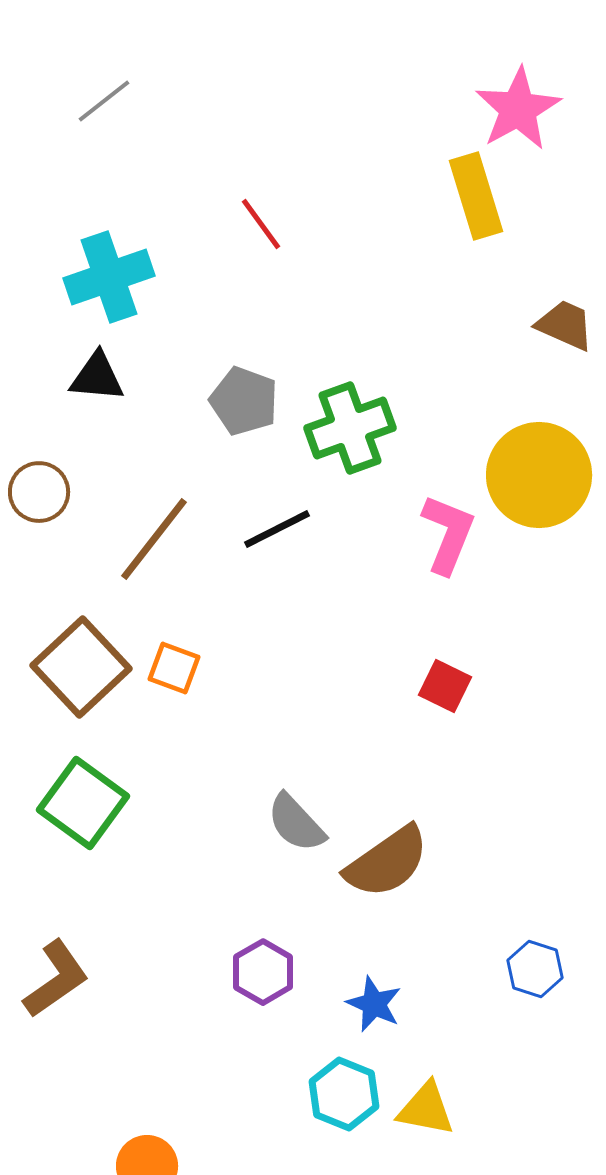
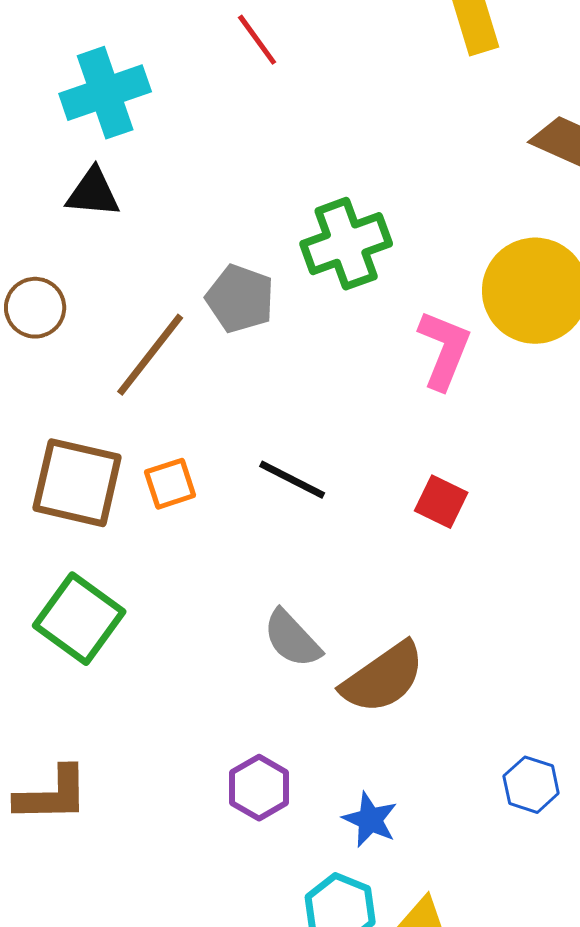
gray pentagon: (244, 401) -> (240, 299), moved
black line: (277, 529) -> (292, 480), moved, turned 54
brown square: (81, 667) -> (77, 483), turned -34
orange square: (174, 668) -> (170, 484), turned -38
brown L-shape: (56, 979) -> (52, 795), turned 34

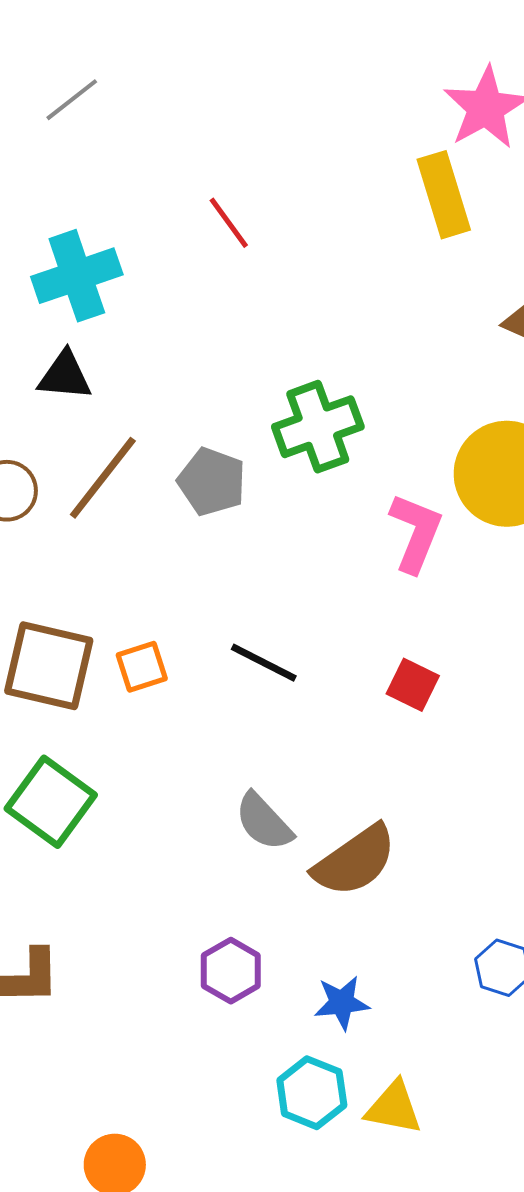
brown line: (150, 355) -> (103, 478), moved
blue star: (370, 820) -> (342, 1003), turned -30

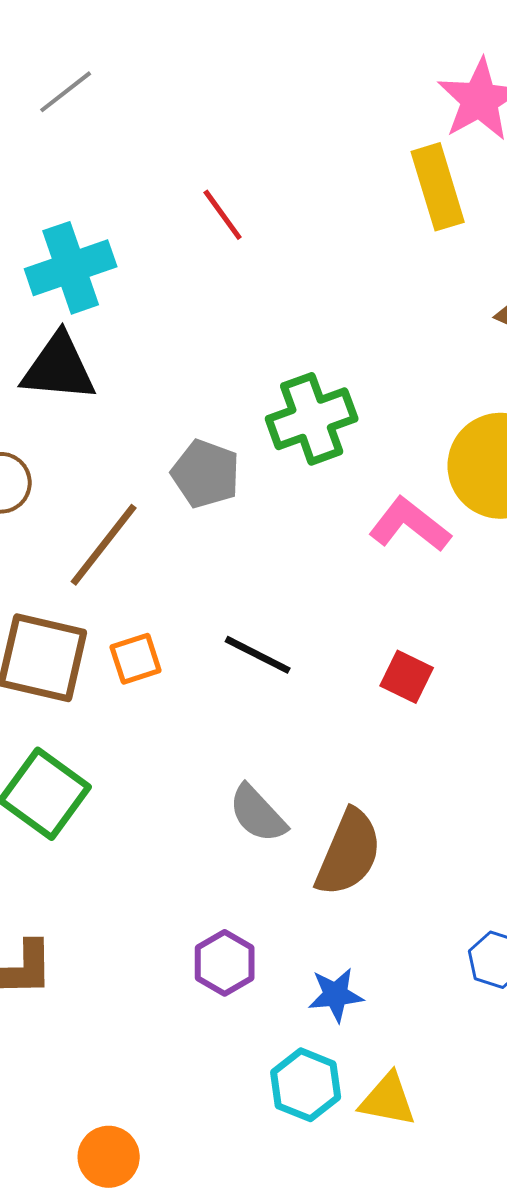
black triangle: (65, 376) -> (59, 368), size x1.4
brown line: (103, 478) -> (104, 545), moved
pink L-shape: (416, 533) -> (410, 525), turned -74
brown semicircle: (355, 861) -> (349, 853), turned -32

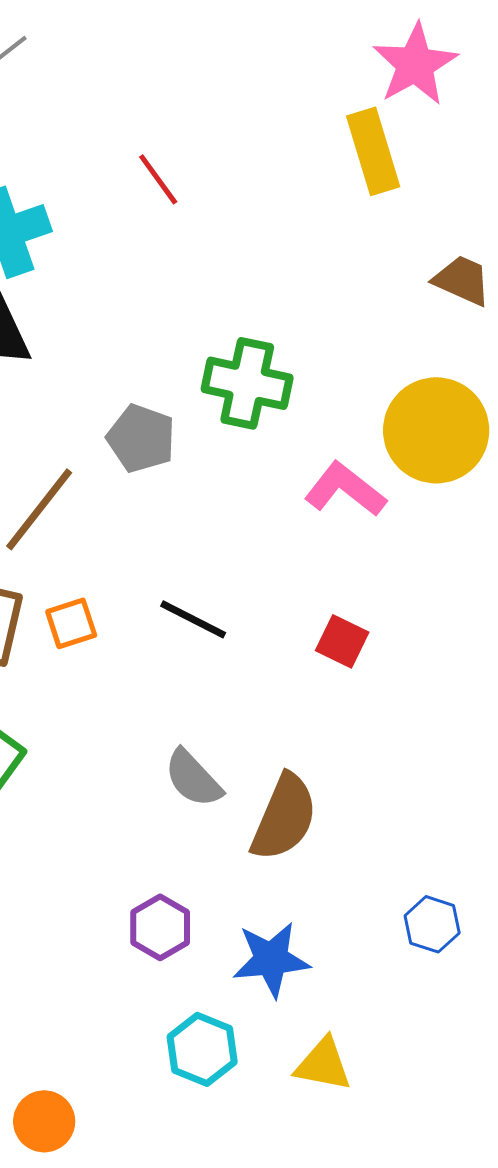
green cross: (312, 419) -> (247, 383), turned 32
blue star: (336, 995) -> (271, 959), size x1.4
cyan hexagon: (306, 1085) -> (202, 1049), moved

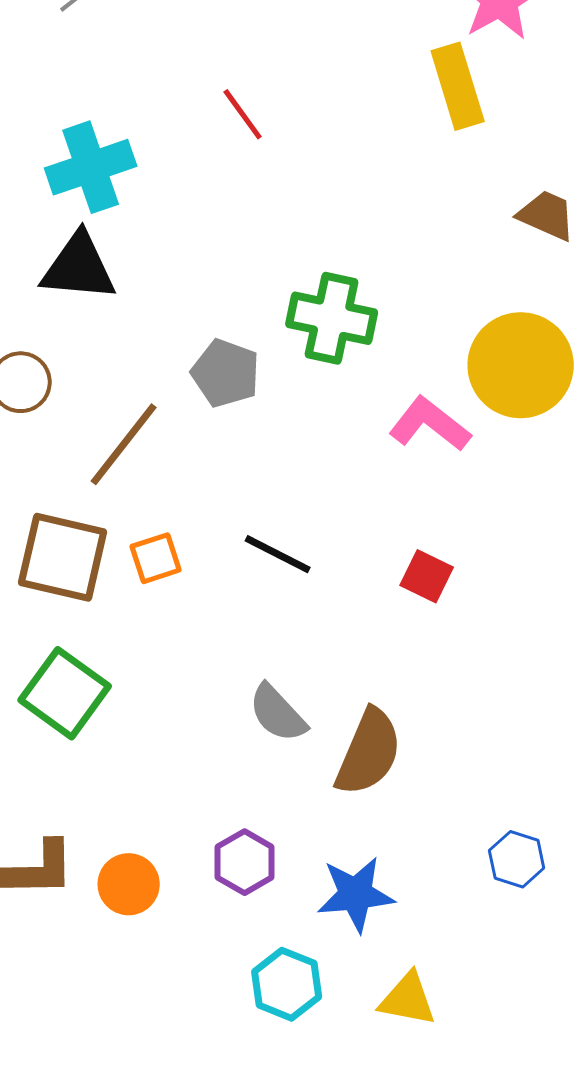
orange circle: (44, 1121) -> (129, 884), moved

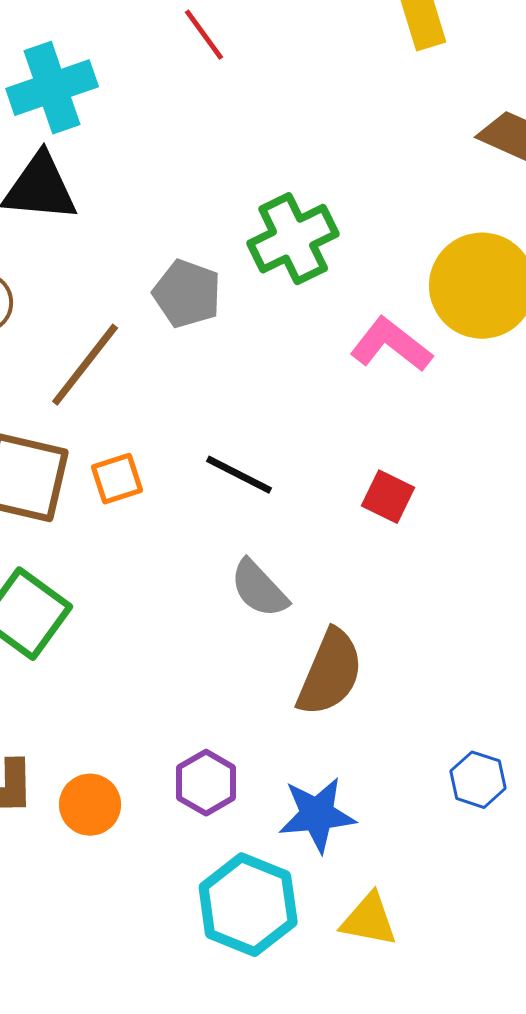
green cross: (332, 318) -> (293, 239), turned -38
gray semicircle: (278, 713) -> (259, 589), moved
cyan hexagon: (287, 984) -> (248, 905), size x1.4

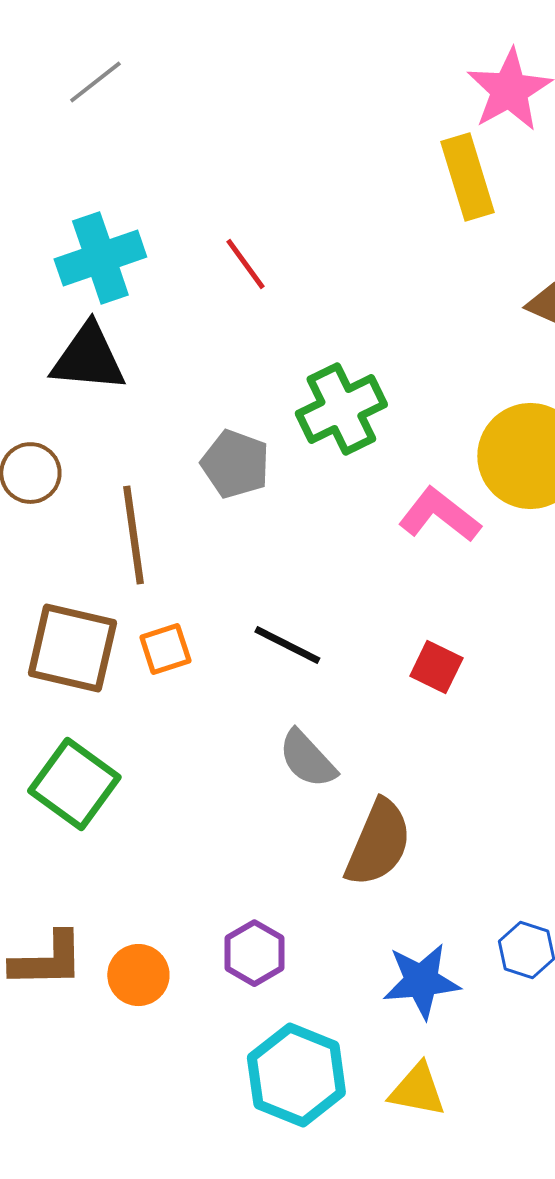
red line: (204, 35) -> (245, 264), moved
brown line: (85, 365) -> (133, 535), turned -46
blue star: (317, 815) -> (421, 981), moved

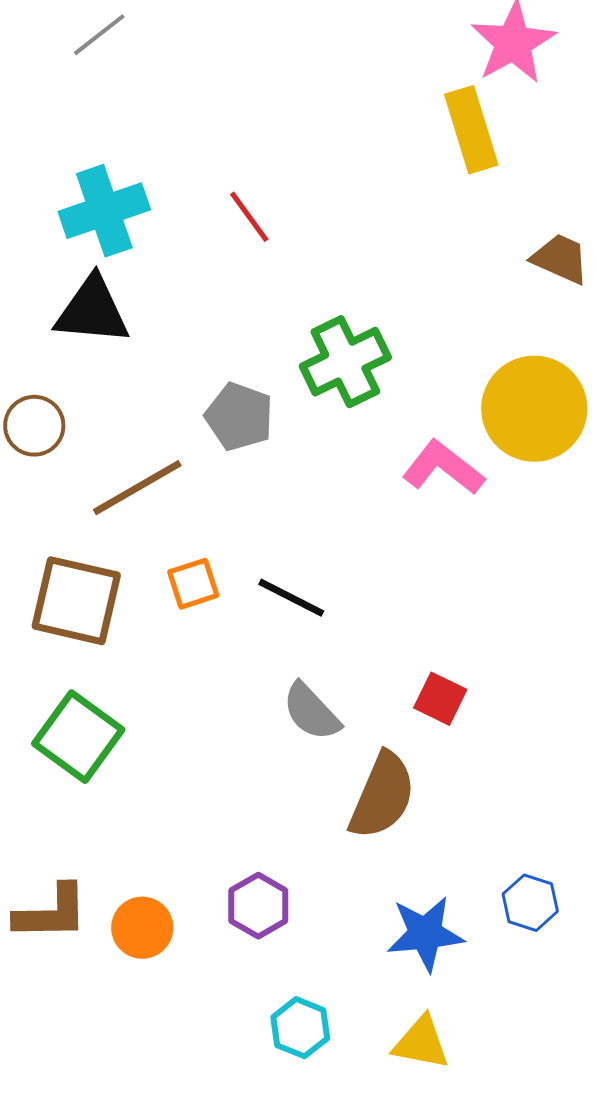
brown line: (133, 535) -> (137, 488), turned 68
orange square: (165, 649) -> (193, 584), moved
red square: (436, 667) -> (440, 699), moved
cyan hexagon: (296, 1075) -> (300, 1028), size x0.6

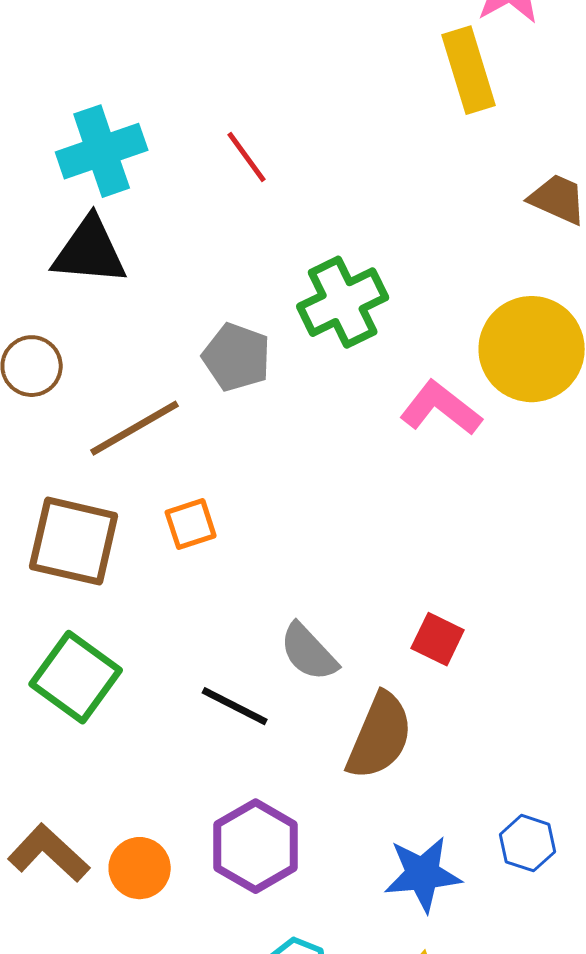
black line: (291, 598) -> (235, 706), moved
purple hexagon: (258, 906) -> (256, 846), size x1.4
brown L-shape: (51, 913) -> (49, 853), turned -136

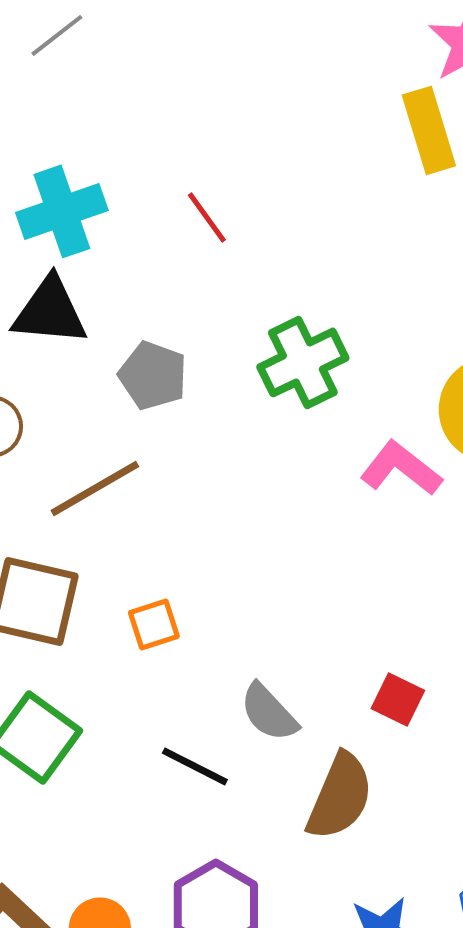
gray pentagon: (237, 357) -> (153, 375), moved
orange square: (191, 524) -> (154, 624), moved

